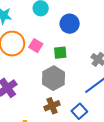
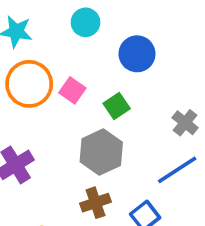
green square: (60, 53) -> (117, 106), turned -32

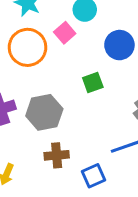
pink square: (72, 90) -> (65, 33), moved
gray hexagon: (101, 152) -> (44, 112), moved

